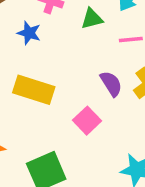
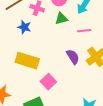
pink square: (87, 121) -> (48, 82), moved

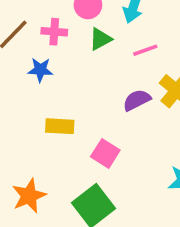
purple semicircle: (73, 57) -> (137, 100), turned -70
yellow rectangle: (27, 61) -> (60, 126), size x0.7

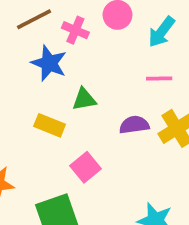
green triangle: (100, 39) -> (84, 99), moved
blue star: (40, 70) -> (49, 63), size x1.4

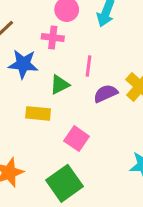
pink cross: (75, 30) -> (53, 37), moved
pink line: (159, 78) -> (88, 66), moved, turned -65

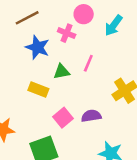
purple semicircle: (106, 94) -> (91, 116), moved

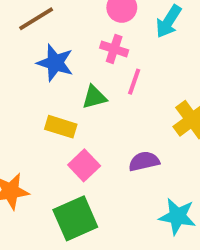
pink cross: (67, 33) -> (114, 49), moved
pink square: (63, 118) -> (84, 165), moved

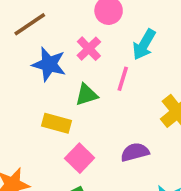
cyan arrow: (169, 21) -> (144, 44), moved
pink cross: (114, 49) -> (89, 49), moved, turned 30

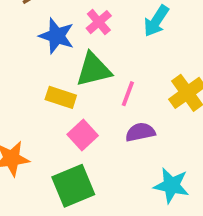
pink line: (123, 79) -> (128, 94), moved
green triangle: (86, 95) -> (94, 70), size x1.5

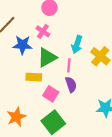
cyan arrow: (156, 21) -> (77, 44), moved
purple semicircle: (140, 132) -> (71, 85), moved, turned 98

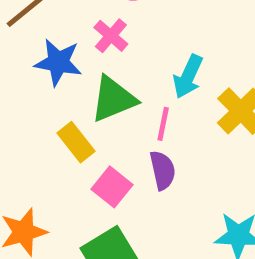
yellow rectangle: (34, 77) -> (76, 142), turned 42

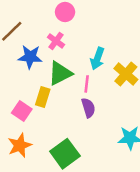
yellow rectangle: (76, 142) -> (43, 97), turned 60
pink square: (112, 187) -> (22, 111), moved

